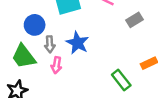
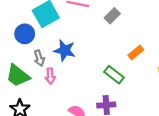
blue circle: (35, 25) -> (25, 34), moved

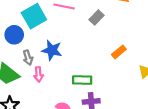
green rectangle: (114, 75) -> (82, 80), moved, turned -36

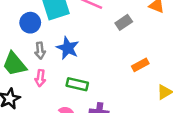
pink arrow: (38, 74) -> (40, 78), moved
green rectangle: (82, 80) -> (77, 84), moved

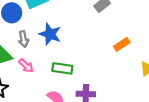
pink arrow: (40, 78) -> (26, 66), turned -49

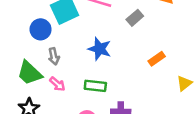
blue star: (50, 34) -> (100, 49), moved

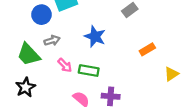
gray arrow: (54, 56) -> (52, 41), turned -98
pink arrow: (57, 84) -> (65, 65), moved

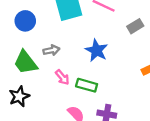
blue circle: (41, 15) -> (25, 21), moved

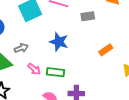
gray rectangle: (135, 26) -> (88, 16), turned 32

